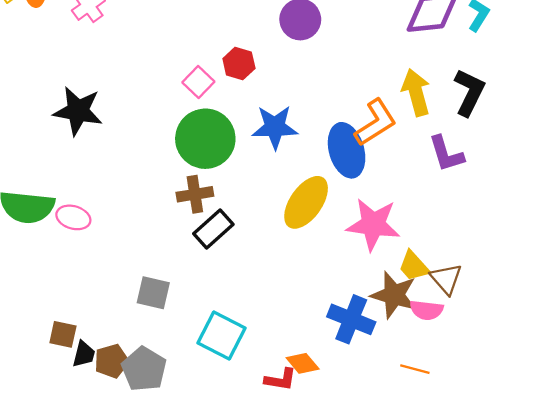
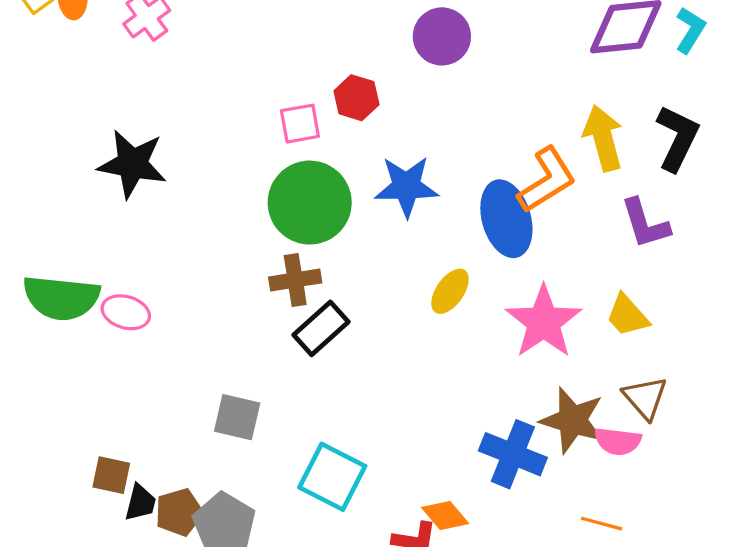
pink square: (198, 82) -> (300, 124), turned 36
yellow ellipse: (306, 202) -> (450, 291), size x0.6
pink star: (373, 224) -> (544, 322), turned 30
yellow trapezoid: (414, 266) -> (627, 315), moved

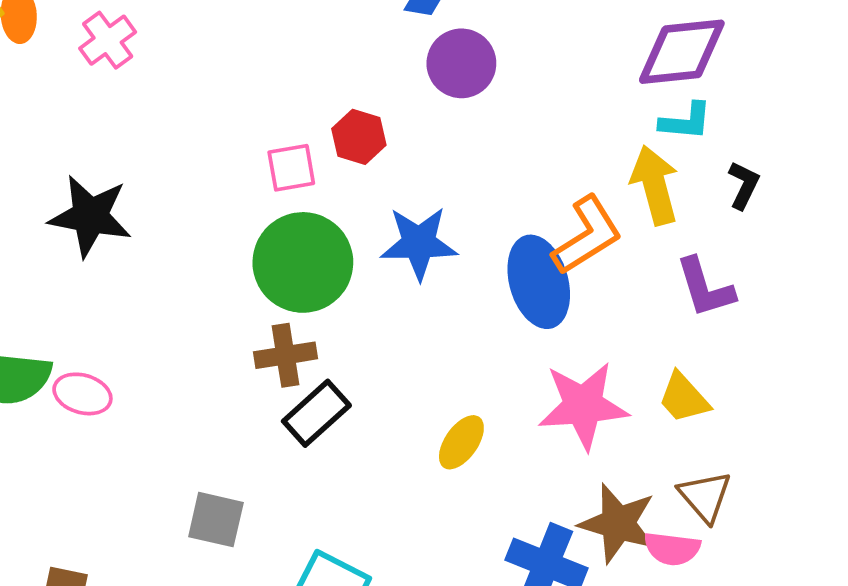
cyan L-shape: (690, 30) -> (686, 121), moved, turned 63
black L-shape: (677, 138) -> (744, 185), size x0.6
yellow ellipse: (450, 291) -> (461, 442), moved
pink star: (544, 322) -> (583, 406), turned 30

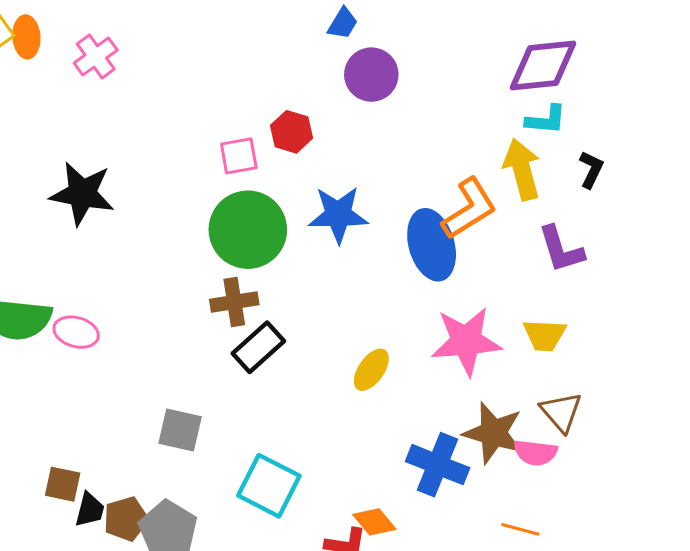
yellow trapezoid: (684, 398) -> (545, 335), turned -45

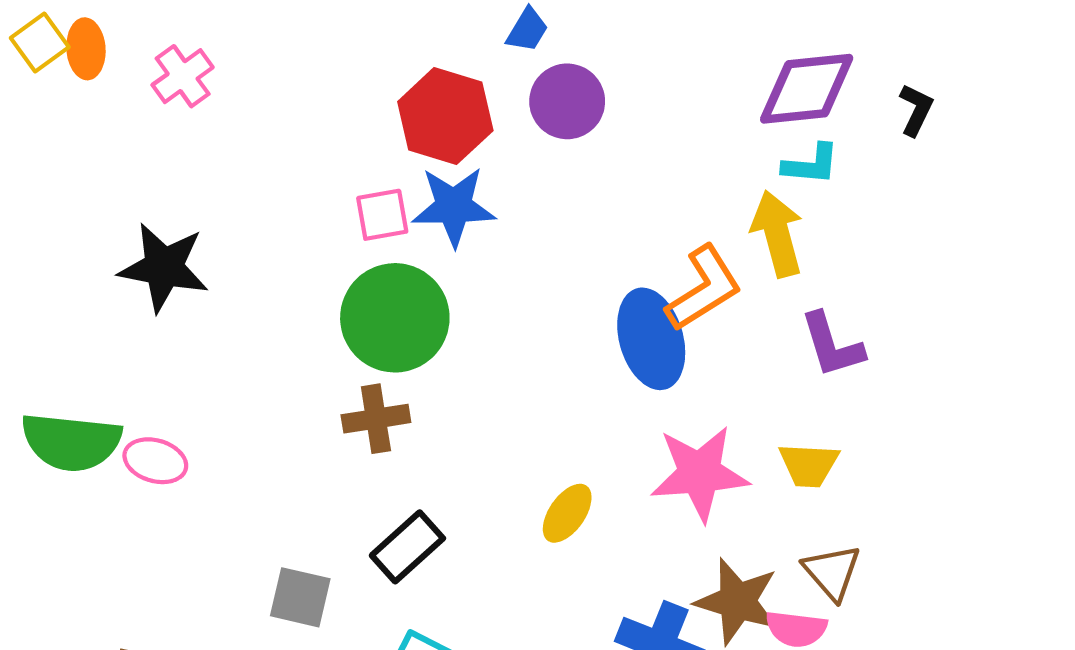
red hexagon: (292, 132) -> (445, 116), moved, size x1.6
black L-shape: (591, 169) -> (916, 110), moved
blue star: (338, 215) -> (454, 206), moved
black rectangle: (258, 347) -> (407, 547), moved

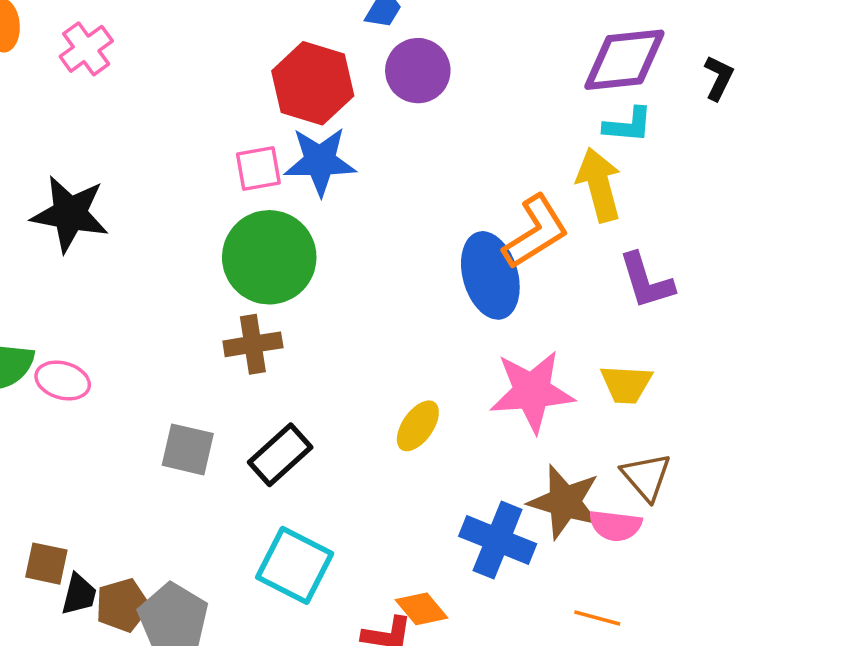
gray square: (300, 597) -> (188, 449), moved

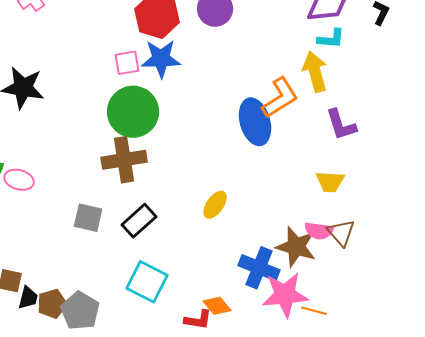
brown cross: (253, 344) -> (124, 160), size x1.4
pink star: (532, 391) -> (285, 295), moved
pink semicircle: (615, 526) -> (319, 231), moved

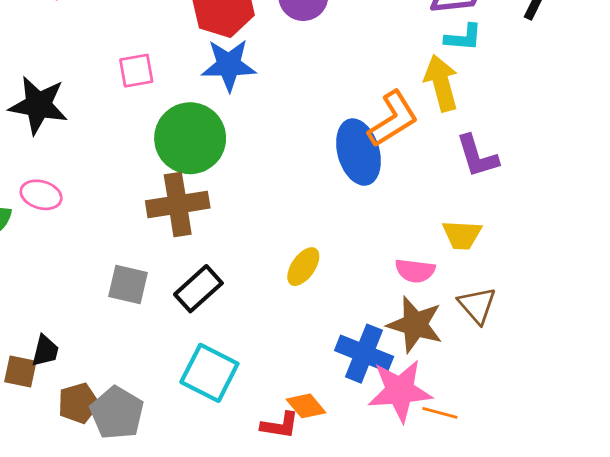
pink square: (127, 63) -> (136, 71), moved
pink ellipse: (19, 180) -> (41, 195), moved
pink semicircle: (319, 231) -> (415, 271), moved
black trapezoid: (28, 298) -> (45, 351), moved

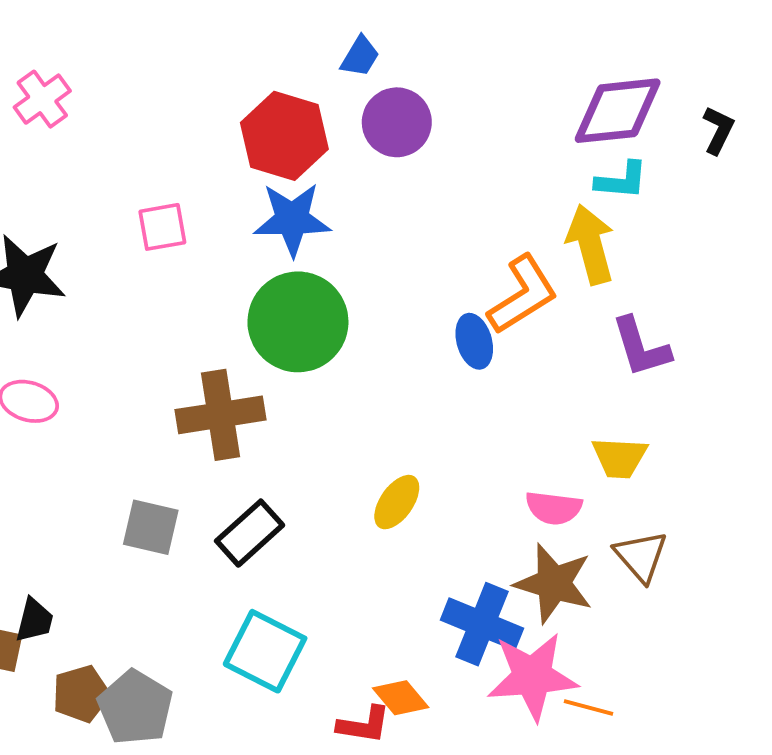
green circle: (190, 138) -> (298, 322), moved
blue ellipse: (358, 152) -> (474, 341), size x0.6

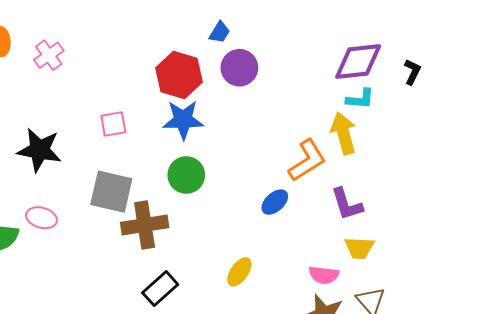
green circle: (298, 322) -> (186, 175), size x0.7
blue ellipse: (474, 341) -> (275, 202), moved, turned 64
purple L-shape: (641, 347) -> (347, 204), moved
gray square: (151, 527) -> (111, 192), moved, size x1.4

